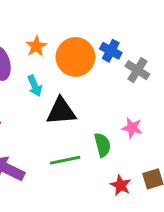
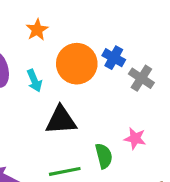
orange star: (36, 46) -> (37, 30), moved
cyan arrow: (35, 86) -> (34, 81), moved

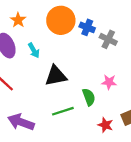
orange star: (37, 30) -> (18, 20), moved
orange circle: (77, 64) -> (61, 20), moved

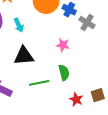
black triangle: (56, 76) -> (24, 56), moved
pink star: (109, 82) -> (63, 45), moved

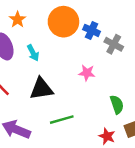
green semicircle: (64, 73) -> (117, 105), moved

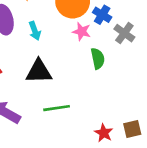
pink star: (87, 73) -> (82, 31), moved
green semicircle: (117, 105) -> (98, 59), moved

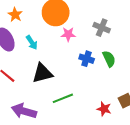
blue cross: (102, 15) -> (87, 59), moved
green semicircle: (98, 59) -> (109, 59), moved

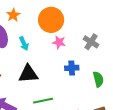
blue cross: (87, 59) -> (72, 68), turned -32
green semicircle: (109, 59) -> (98, 79), moved

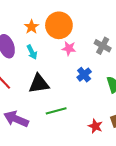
orange star: (13, 15) -> (32, 27), moved
blue cross: (72, 68) -> (84, 75), turned -32

